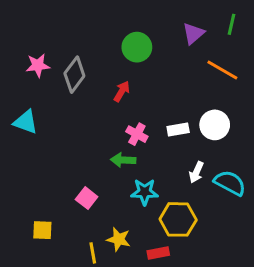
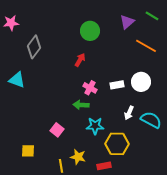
green line: (231, 24) -> (152, 16), turned -72
pink star: (38, 65) -> (11, 23), moved
gray diamond: (74, 75) -> (34, 47), moved

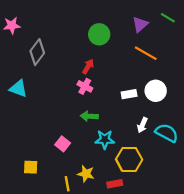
orange line: (146, 46) -> (146, 53), moved
pink cross: (90, 88) -> (85, 86), moved

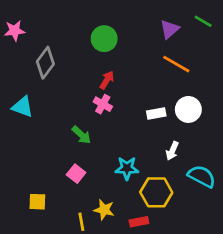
green circle: (99, 34) -> (104, 39), moved
green arrow: (89, 116) -> (81, 135), moved, turned -140
cyan semicircle: (167, 133) -> (202, 176), moved

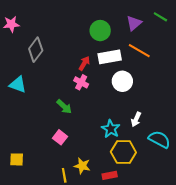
green circle: (104, 39) -> (100, 31), moved
white circle: (188, 109) -> (122, 81), moved
white rectangle: (156, 113) -> (110, 57), moved, size x1.5
cyan star: (127, 168) -> (111, 129), moved, turned 30
yellow square: (37, 202) -> (17, 159), moved

